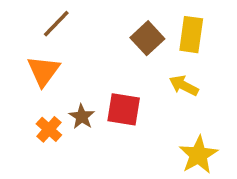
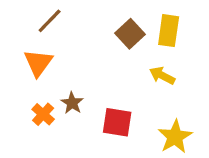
red square: (124, 109) -> (117, 122), moved

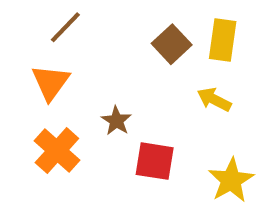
brown star: (72, 103) -> (116, 121), moved
orange cross: (43, 114) -> (57, 150), size x1.5

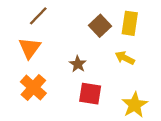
brown star: (116, 121) -> (78, 64), moved

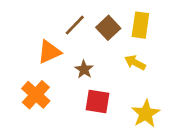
brown line: (38, 16) -> (75, 25), moved
orange triangle: (30, 48) -> (49, 52), moved, turned 30

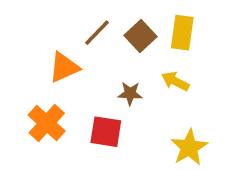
brown star: (84, 69) -> (130, 93), moved, turned -30
red square: (98, 102) -> (106, 132), moved

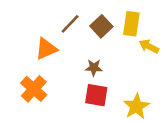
yellow arrow: (175, 81) -> (149, 46), moved
red square: (106, 132) -> (96, 95), moved

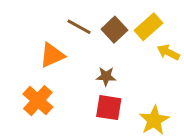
brown line: (70, 24) -> (79, 27), turned 75
yellow rectangle: (131, 24) -> (148, 27), turned 40

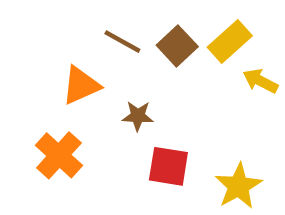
brown star: (106, 76) -> (138, 116), moved

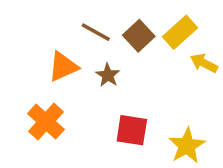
brown star: (138, 116) -> (108, 75), moved, turned 30

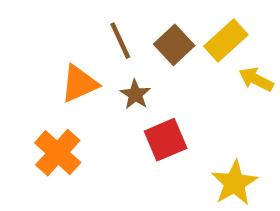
brown line: (96, 32) -> (120, 41), turned 36
red square: (132, 130) -> (166, 140), moved, turned -32

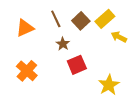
orange triangle: (79, 84) -> (25, 28), moved

